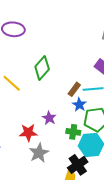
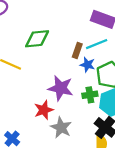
green diamond: (42, 68) -> (37, 39), turned 60
purple star: (49, 118) -> (61, 88), size x1.6

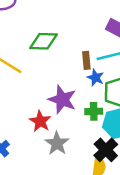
brown rectangle: (77, 50) -> (86, 60), turned -32
red star: (44, 110) -> (40, 121), turned -30

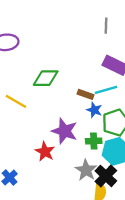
brown rectangle: (86, 60) -> (86, 94), turned -63
gray star: (57, 143) -> (86, 170), moved

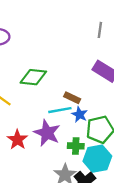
cyan line: (106, 90) -> (60, 110), moved
red star: (45, 152) -> (17, 140), moved

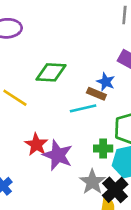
blue star: (80, 114) -> (106, 82), moved
purple star: (47, 133) -> (58, 155), moved

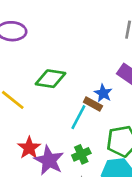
cyan line: (83, 108) -> (78, 117), turned -55
green cross: (103, 148) -> (81, 154), moved, turned -30

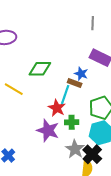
red star: (29, 148) -> (57, 108), moved
green cross: (81, 154) -> (72, 122), turned 32

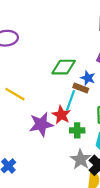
green diamond: (40, 69) -> (64, 67), moved
purple star: (48, 130) -> (41, 124), moved, turned -30

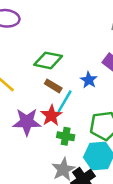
green diamond: (64, 67) -> (48, 60), moved
brown rectangle: (81, 88) -> (53, 86), moved

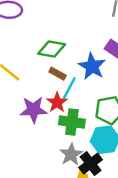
blue star: (89, 80) -> (92, 66), size x1.6
green cross: (66, 136) -> (72, 122), size x1.5

